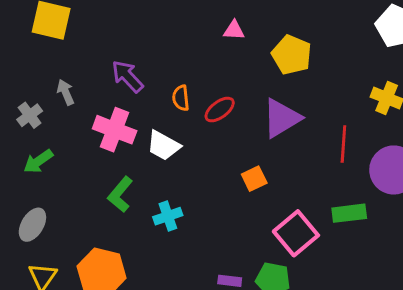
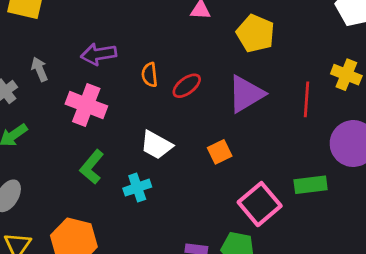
purple arrow: (127, 76) -> (99, 54), turned -56
red line: (343, 144) -> (306, 99), moved
white trapezoid: (163, 146) -> (156, 145), moved

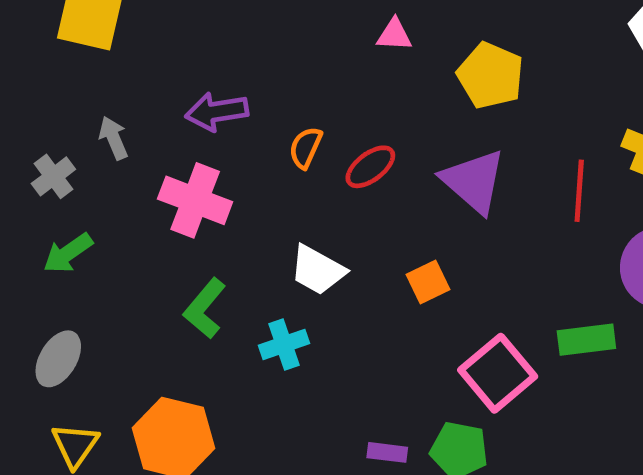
orange semicircle: (150, 75) -> (306, 148), turned 30
purple triangle: (246, 94) -> (474, 181), turned -48

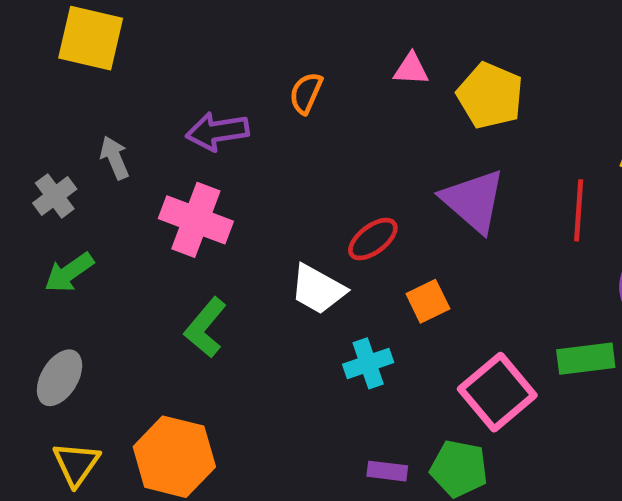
pink triangle: (394, 35) -> (411, 69), moved
orange semicircle: (306, 148) -> (306, 93), moved
red ellipse: (370, 167) -> (373, 239), moved
cyan cross: (284, 344) -> (368, 363), moved

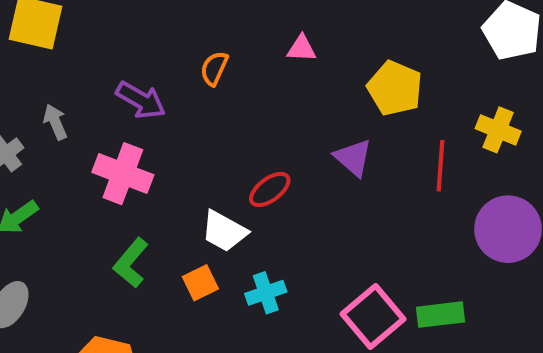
yellow pentagon: (490, 95) -> (395, 88), moved
purple arrow: (217, 131) -> (141, 100), turned -141
purple triangle: (473, 201) -> (353, 158), size x0.7
orange square: (428, 301) -> (200, 283), moved
green rectangle: (586, 359) -> (441, 315), moved

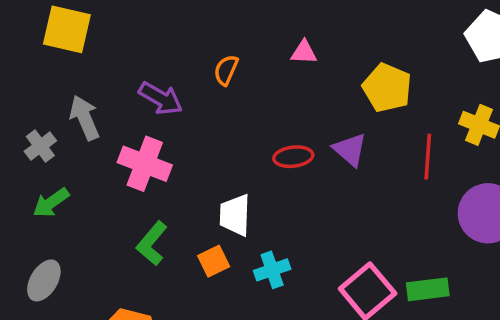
gray arrow: (55, 122) -> (85, 118), size x1.4
red ellipse: (270, 189) -> (293, 157), moved, turned 30
white trapezoid: (224, 231) -> (235, 215), turned 63

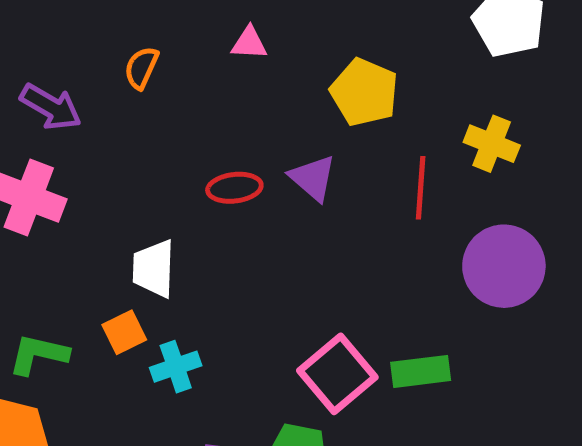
green L-shape: (152, 243) -> (39, 354), moved, turned 63
cyan cross: (272, 270) -> (176, 367), moved

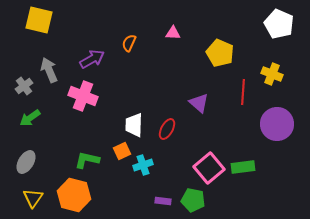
purple arrow: (51, 107) -> (92, 59), turned -60
purple triangle: (313, 178) -> (199, 103), moved
red ellipse: (234, 188) -> (167, 129), moved, turned -55

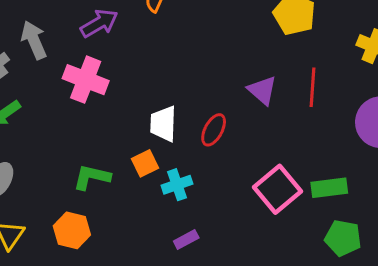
red line: (243, 92) -> (313, 87), moved
orange hexagon: (74, 195) -> (72, 230), size x0.7
green pentagon: (193, 200) -> (343, 238), moved
purple rectangle: (163, 201) -> (186, 239), moved, turned -35

